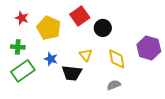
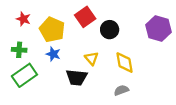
purple hexagon: (149, 48) -> (159, 29), moved
blue star: (51, 59) -> (53, 54), moved

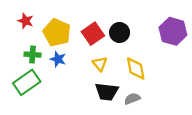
red square: (85, 17) -> (93, 34), moved
green cross: (19, 50) -> (32, 55), moved
black trapezoid: (77, 77) -> (107, 92), moved

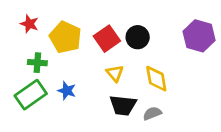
blue star: (58, 59) -> (67, 91), moved

